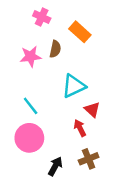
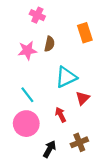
orange rectangle: (80, 32) -> (85, 33), moved, turned 30
red triangle: (92, 109) -> (83, 98), turned 32
red arrow: (80, 128) -> (61, 115), moved

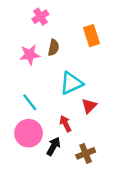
pink cross: (37, 15) -> (40, 17), turned 32
black arrow: (49, 149) -> (53, 146), moved

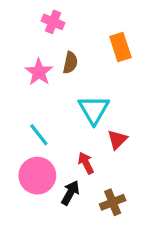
pink cross: (40, 17) -> (53, 22), turned -35
pink star: (30, 55) -> (39, 72), turned -30
cyan triangle: (71, 83) -> (94, 110), turned -35

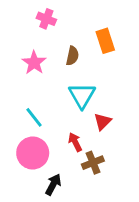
brown semicircle: (70, 63) -> (72, 56), moved
black arrow: (70, 193) -> (53, 184), moved
brown cross: (113, 202) -> (93, 163), moved

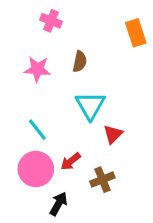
orange rectangle: (105, 41) -> (136, 33), moved
pink star: (34, 63) -> (37, 69), turned -30
red arrow: (75, 142) -> (71, 161), moved, turned -102

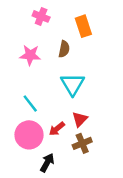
orange rectangle: (136, 33) -> (83, 26), moved
red triangle: (113, 134) -> (80, 119), moved

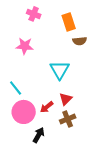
brown semicircle: (64, 49) -> (80, 41), moved, turned 72
cyan line: (30, 103) -> (16, 88), moved

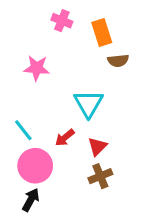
pink cross: (34, 14) -> (62, 21), moved
red arrow: (47, 107) -> (65, 138), moved
black arrow: (39, 135) -> (31, 200), moved

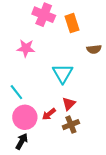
pink cross: (62, 21) -> (44, 15), size x1.5
brown semicircle: (118, 61) -> (94, 49), moved
red arrow: (65, 138) -> (49, 114), moved

